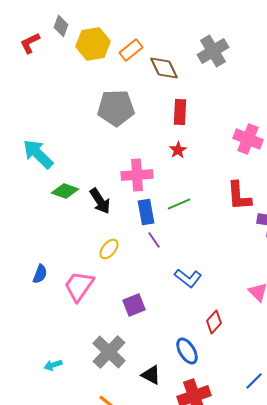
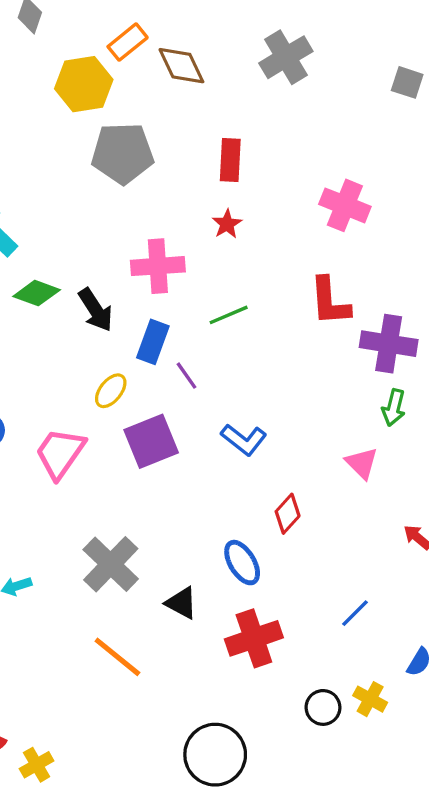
yellow hexagon: (93, 44) -> (84, 84), moved
orange rectangle: (131, 50) -> (128, 42), moved
brown diamond: (164, 68) -> (181, 66), moved
blue rectangle: (146, 212) -> (153, 342), moved, turned 30
purple square: (134, 305) -> (151, 441), moved, size x1.4

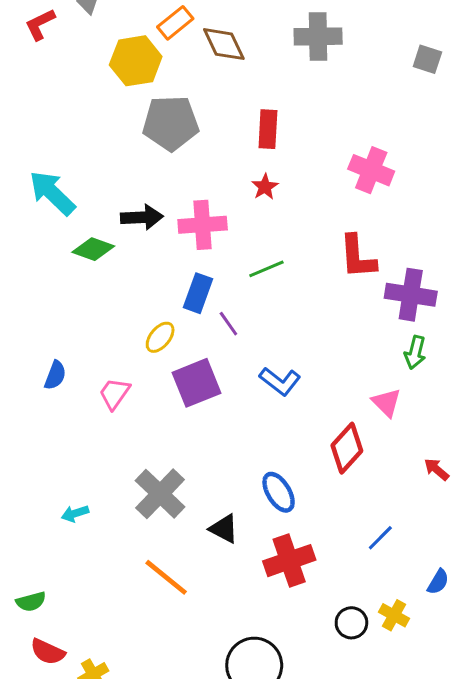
gray cross: (286, 57) -> (318, 36), turned 30
black arrow: (96, 310) -> (142, 217), moved, turned -60
pink trapezoid: (60, 453) -> (114, 393), size x0.7
red diamond: (288, 514) -> (347, 448), moved, size x1.4

